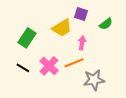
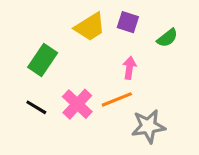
yellow trapezoid: (62, 28) -> (90, 27), moved

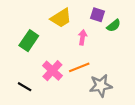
purple square: (128, 22) -> (97, 15), moved
pink arrow: (129, 68) -> (82, 37), moved
black line: (36, 107) -> (25, 87), moved

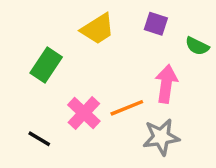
green semicircle: (114, 26) -> (197, 46), moved, turned 64
pink arrow: (82, 37) -> (166, 84), moved, size x1.5

